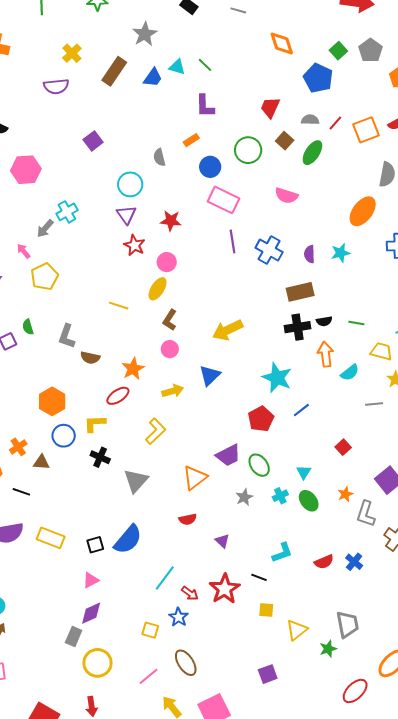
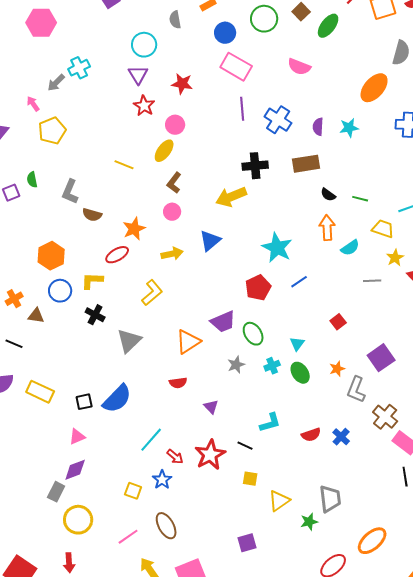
black semicircle: (324, 321) -> (328, 195), turned 42
black cross: (298, 327) -> (255, 166), moved

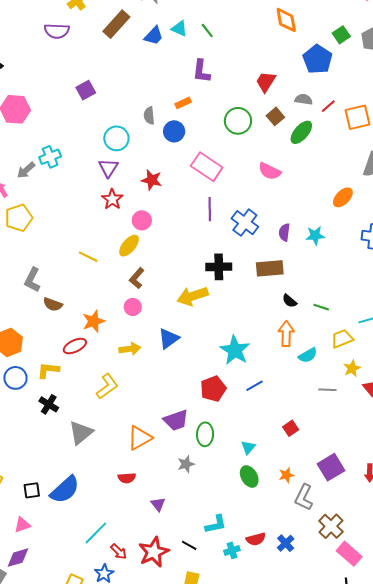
blue circle: (225, 33) -> (174, 131), moved
orange ellipse: (374, 88) -> (343, 197), size x0.7
yellow trapezoid: (383, 229) -> (342, 339), turned -45
green ellipse: (253, 334) -> (205, 434), turned 30
cyan cross: (272, 366) -> (232, 550), moved

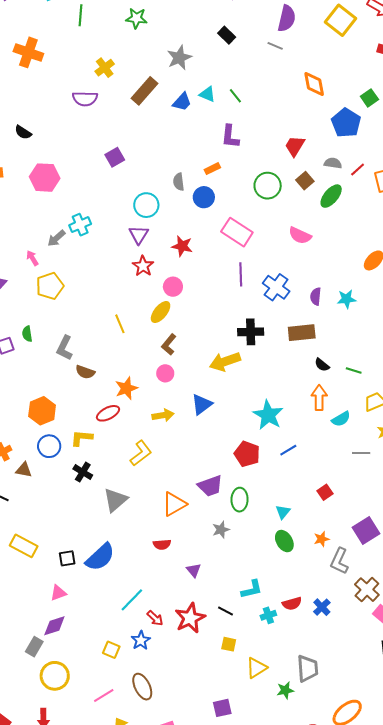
yellow line: (88, 257) -> (120, 324), turned 42
red pentagon: (213, 389) -> (247, 454), turned -30

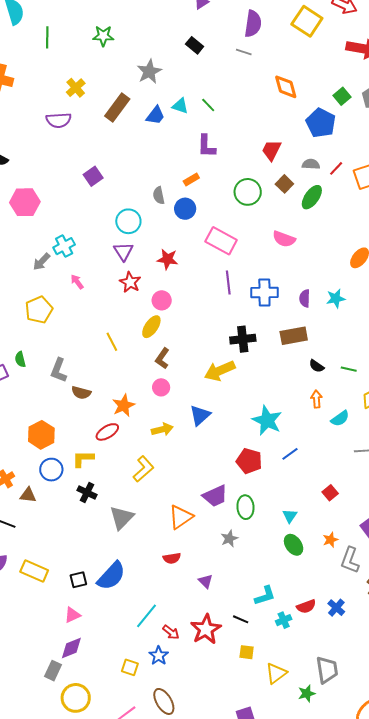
pink arrow: (32, 258) -> (77, 282), moved
blue cross: (276, 287) -> (264, 293), turned -32
orange arrow: (319, 398) -> (316, 399), size x0.7

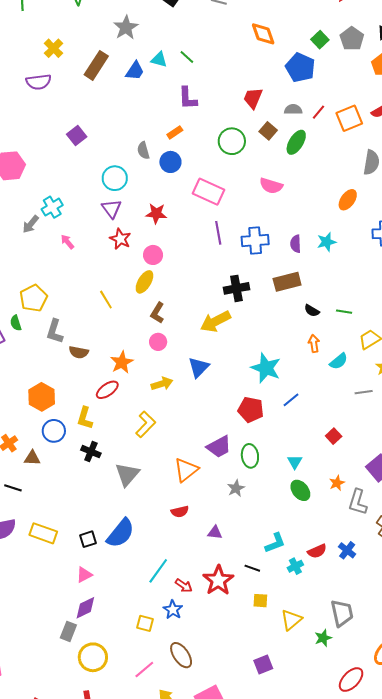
yellow pentagon: (39, 310) -> (33, 298), moved
yellow L-shape: (83, 459) -> (85, 418), turned -70
purple triangle: (206, 581) -> (215, 532), turned -35

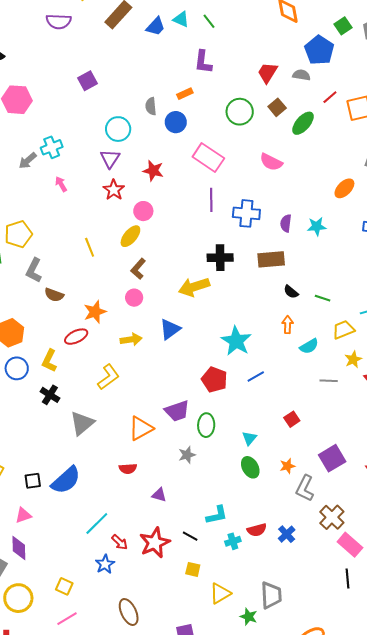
gray semicircle: (293, 109) -> (301, 75), moved
purple diamond: (85, 608) -> (19, 548), turned -75
yellow square: (145, 623) -> (64, 586), moved
green star: (323, 638) -> (249, 617), turned 30
brown ellipse: (181, 655) -> (129, 612), moved

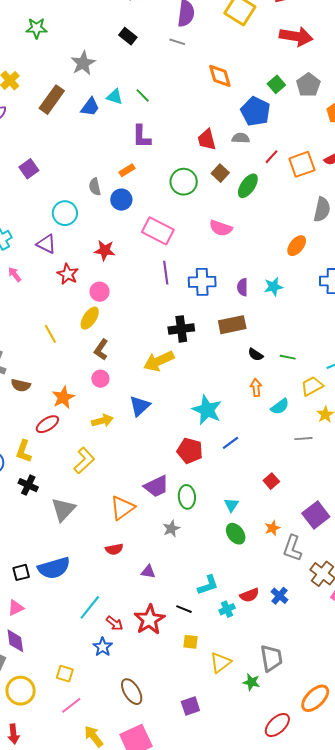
red trapezoid: (268, 73) -> (207, 140), turned -40
purple triangle: (110, 159) -> (46, 244), moved, turned -30
blue semicircle: (66, 480) -> (54, 568), turned 32

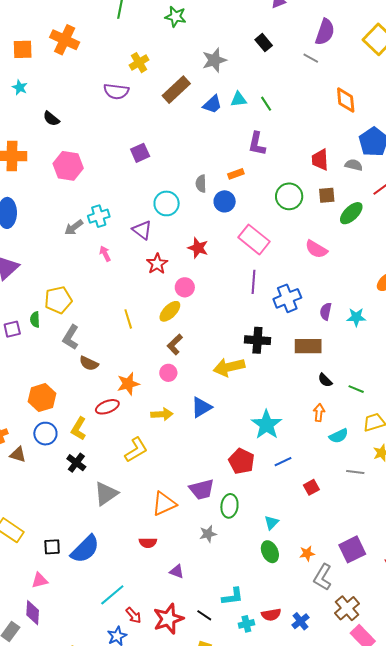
cyan triangle: (115, 97) -> (238, 99), turned -36
brown square: (220, 173) -> (327, 195), turned 30
blue cross: (202, 282) -> (287, 298), turned -32
red square: (271, 481) -> (311, 487), moved
blue semicircle: (54, 568) -> (85, 549), turned -40

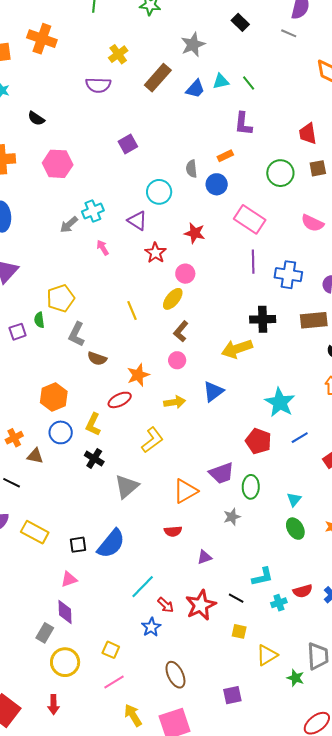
blue cross: (287, 298) -> (288, 275), turned 36
purple triangle: (177, 572) -> (204, 557), turned -35

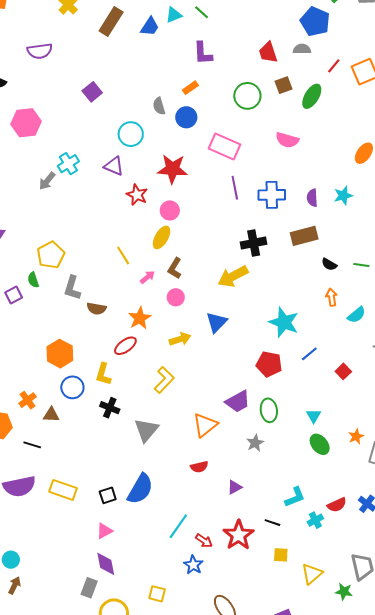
purple semicircle: (98, 85) -> (40, 51), moved
red star: (195, 233) -> (173, 169), size x1.4
pink arrow: (103, 248) -> (148, 277), moved, turned 91

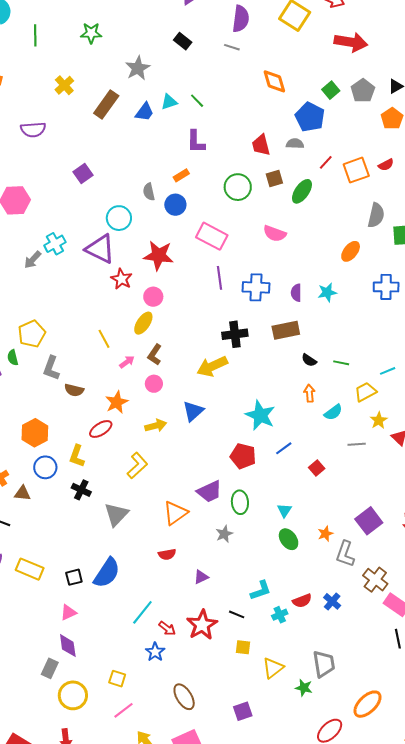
purple triangle: (114, 166) -> (100, 249), size x1.5

